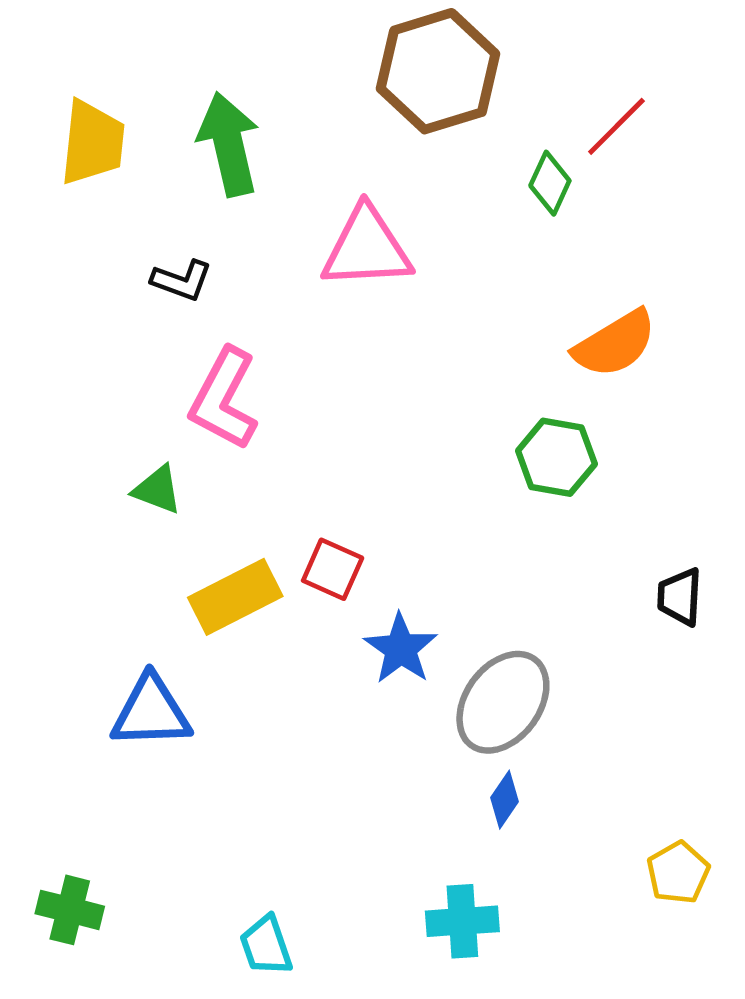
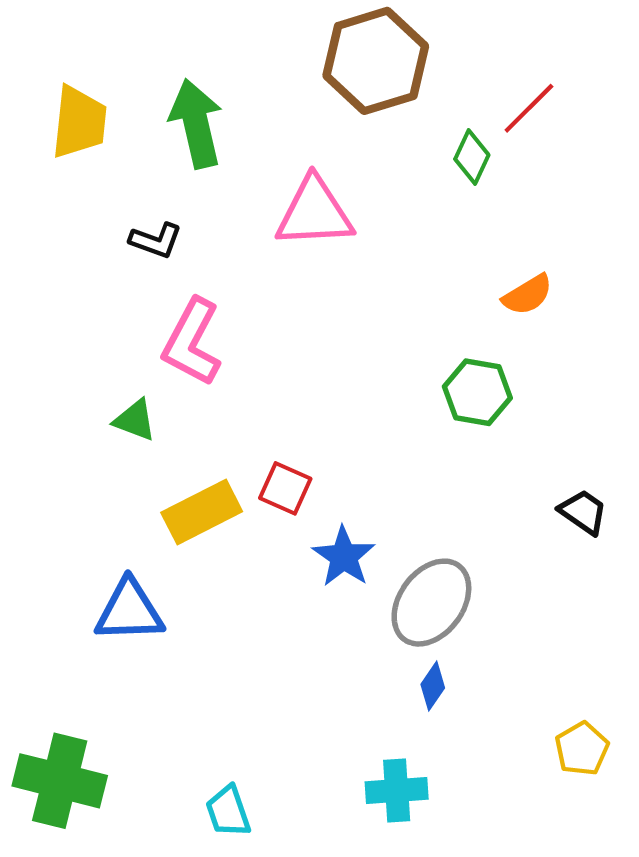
orange semicircle: (615, 344) -> (528, 295), size x0.7
black trapezoid: (680, 597) -> (583, 512), turned 122
green cross: (70, 910) -> (60, 781), size x1.6

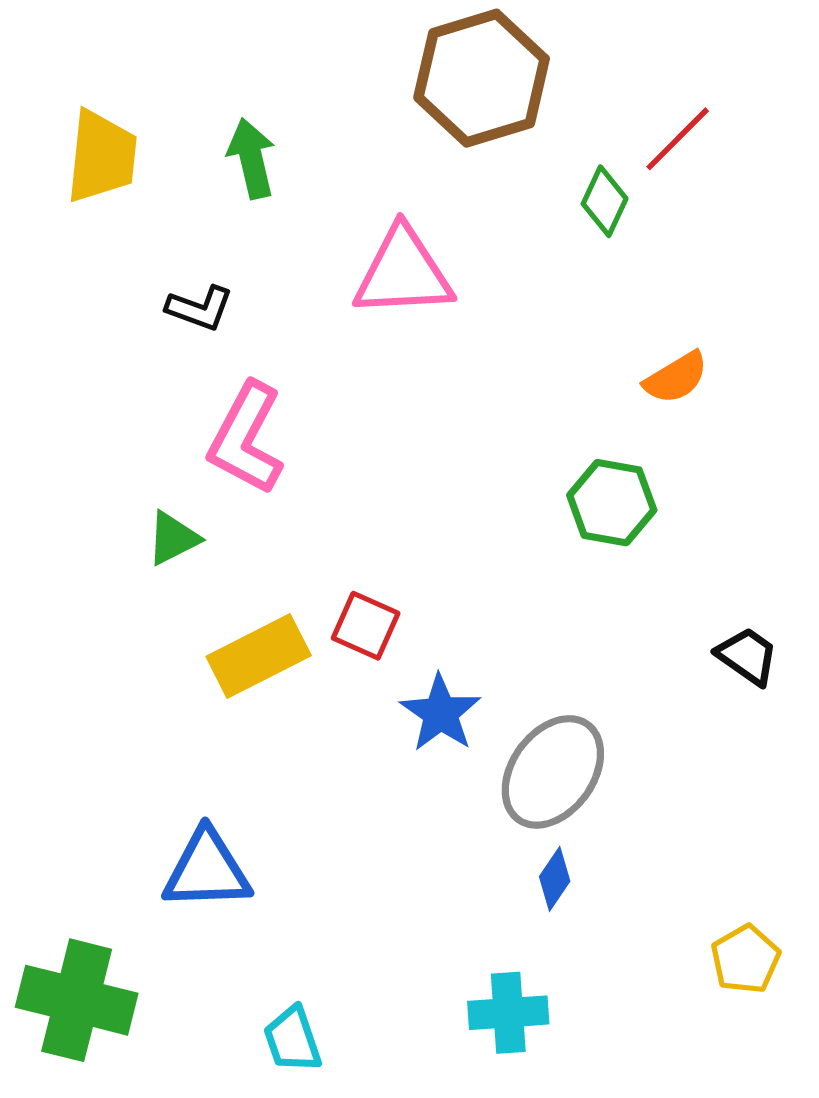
green arrow: (196, 124) -> (251, 158), size x0.7
green triangle: (135, 420) -> (173, 538), turned -48
blue triangle: (129, 611) -> (207, 870), moved

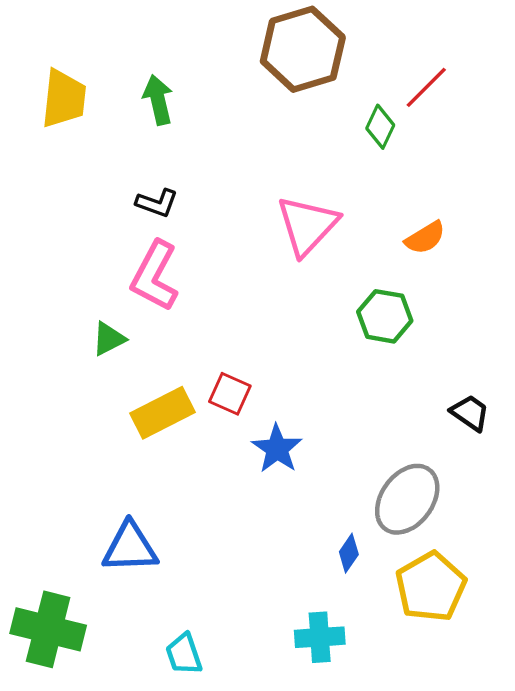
pink triangle: (403, 273) -> (307, 225), moved, turned -44
black L-shape: (200, 308) -> (157, 203), moved
gray ellipse: (553, 772) -> (407, 499), moved
yellow pentagon: (745, 959) -> (431, 587), moved, size x1.6

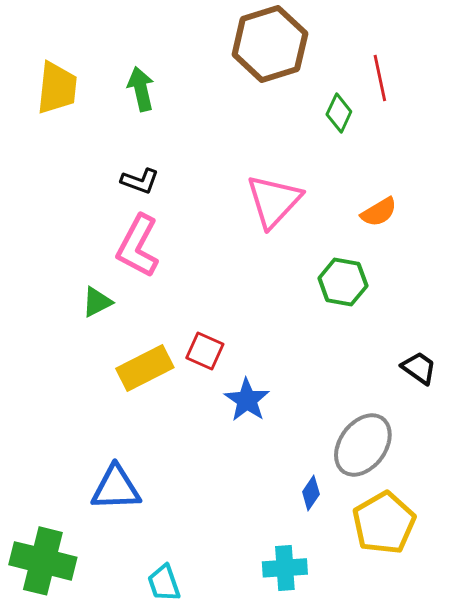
red line: (426, 87) -> (380, 78), turned -57

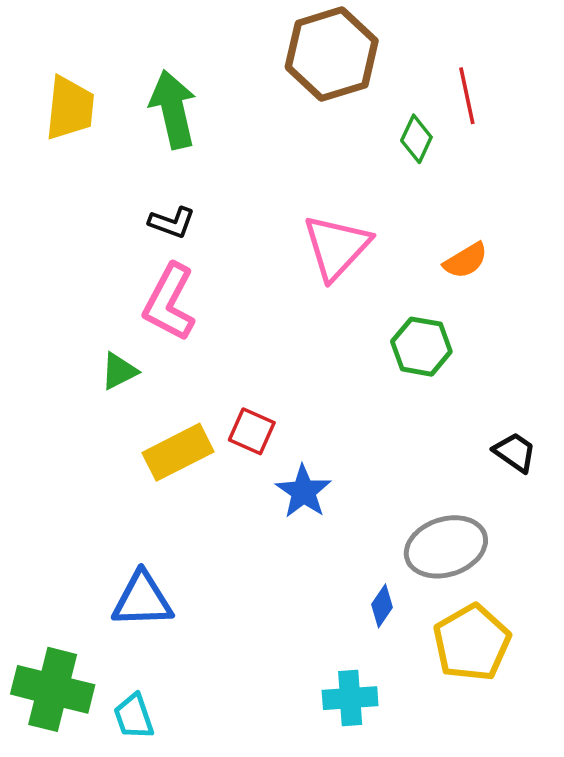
green arrow: (141, 89) -> (173, 109), size x1.4
gray ellipse: (363, 445) -> (446, 547), turned 36
cyan trapezoid: (164, 583) -> (134, 716), moved

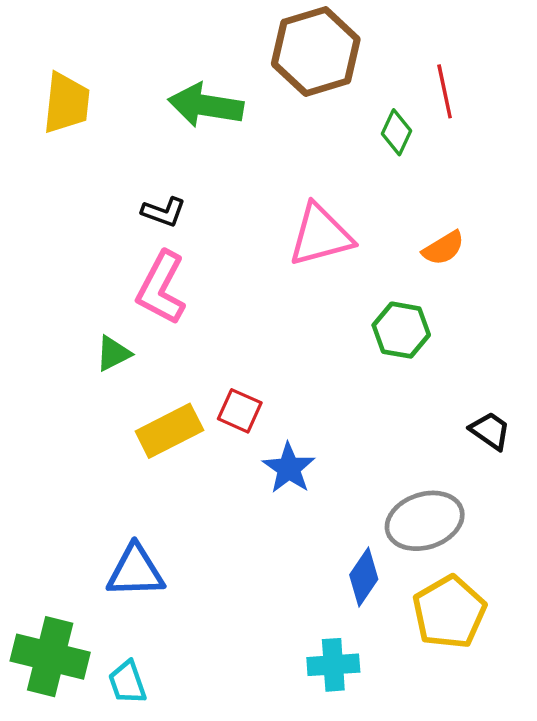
green arrow: (173, 109) -> (206, 105), moved, turned -68
pink triangle: (337, 247) -> (320, 235), turned 32
blue diamond: (382, 606) -> (364, 577), size x1.4

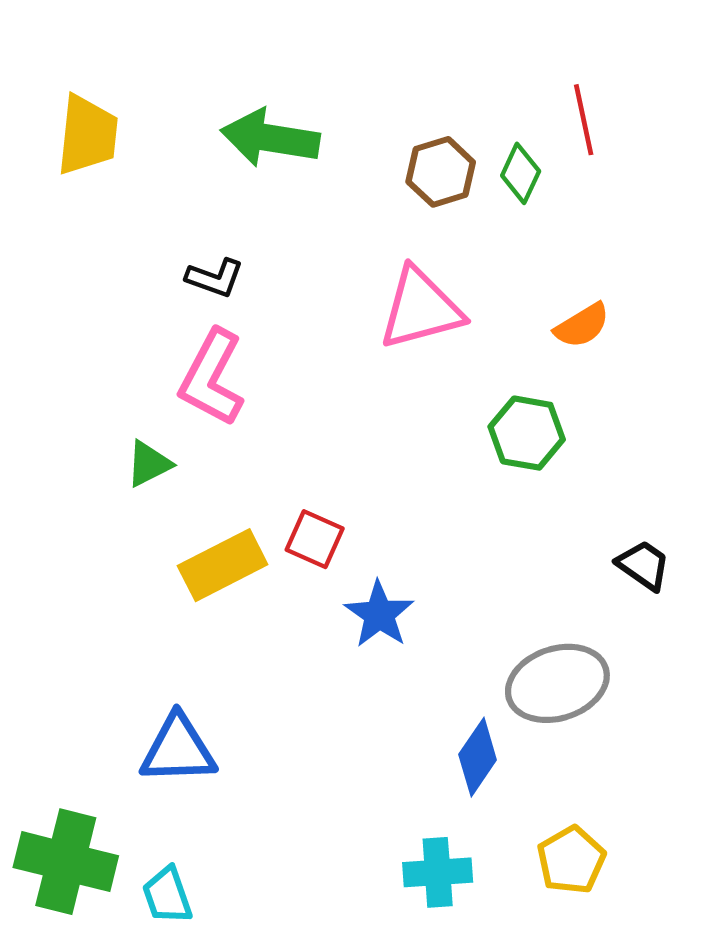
brown hexagon: (316, 52) -> (441, 172), moved, size x0.6
yellow pentagon: (449, 612) -> (571, 860), moved, size x0.7

